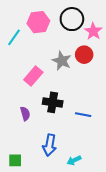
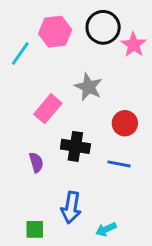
red circle: (84, 55) -> (125, 123), moved
green square: (15, 160) -> (35, 229), moved

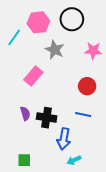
pink star: (134, 45) -> (93, 51), moved, turned -30
gray star: (89, 87) -> (55, 50), moved
black cross: (75, 146) -> (47, 118), moved
blue arrow: (71, 207) -> (64, 139), moved

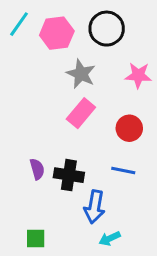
cyan line: (14, 37) -> (19, 24), moved
pink rectangle: (33, 76) -> (81, 113), moved

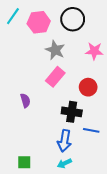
purple semicircle: (37, 169) -> (25, 101), moved
blue line: (123, 171) -> (91, 130), moved
black cross: (69, 175) -> (72, 112), moved
cyan arrow: (110, 238) -> (64, 163), moved

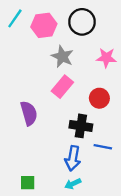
purple semicircle: (25, 101) -> (29, 113), size x1.5

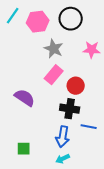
red circle: (99, 98) -> (76, 86), moved
purple semicircle: (29, 113) -> (25, 98), turned -40
green square: (28, 183) -> (24, 149), moved

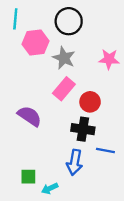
cyan line: (13, 16) -> (15, 19), turned -30
black circle: (71, 19) -> (69, 21), moved
pink hexagon: (38, 22) -> (35, 43), moved
cyan arrow: (63, 159) -> (50, 188), moved

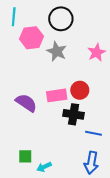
pink star: (109, 59) -> (97, 52), turned -30
pink rectangle: (64, 89) -> (57, 95), moved, turned 42
blue arrow: (75, 162) -> (91, 163), moved

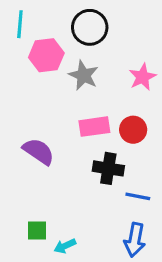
red circle: (80, 90) -> (133, 130), moved
pink rectangle: (57, 95) -> (94, 127), moved

